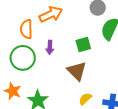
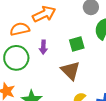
orange semicircle: (26, 29) -> (20, 29), turned 78

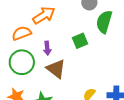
brown triangle: (70, 71) -> (56, 69), moved

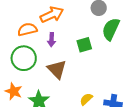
purple arrow: (47, 48) -> (52, 40), moved

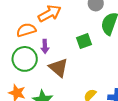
purple arrow: (52, 40) -> (45, 46), moved

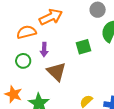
green circle: (25, 59) -> (23, 61), size x0.6

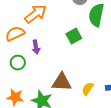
brown triangle: (56, 72) -> (62, 82), moved, turned -30

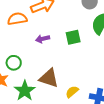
purple arrow: (36, 47) -> (43, 39), moved, turned 72
green circle: (18, 63) -> (14, 63), moved

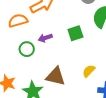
green circle: (14, 63) -> (27, 49), moved
yellow semicircle: (72, 92) -> (89, 71), moved

